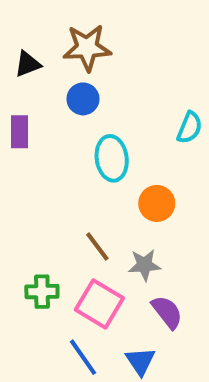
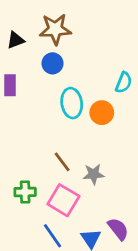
orange circle: (157, 203) -> (102, 113), moved
purple semicircle: (167, 312) -> (118, 229), moved

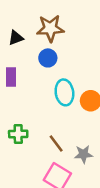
green cross: (25, 192) -> (18, 134), moved

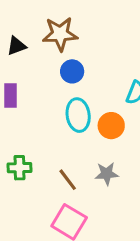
blue circle: (48, 58) -> (72, 71), moved
gray star: (83, 154) -> (107, 174), moved

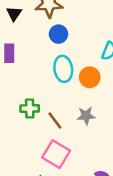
black triangle: (16, 46) -> (14, 14), turned -35
green cross: (20, 168) -> (30, 108), moved

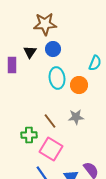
black triangle: (14, 14) -> (30, 52), moved
green cross: (30, 108) -> (29, 135), moved

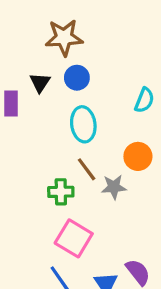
orange circle: (79, 85) -> (138, 156), moved
brown line: (50, 121) -> (87, 169), moved
green cross: (29, 135) -> (61, 192), moved

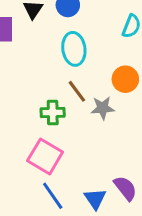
pink square: (74, 238) -> (45, 156), moved

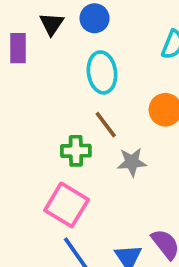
gray star: (103, 108) -> (132, 162), moved

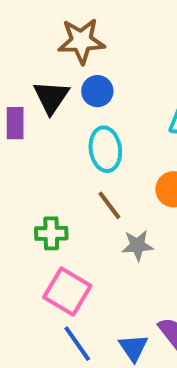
black triangle: (52, 24) -> (51, 97), size x1.4
green cross: (76, 151) -> (51, 233), moved

